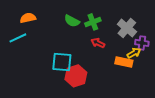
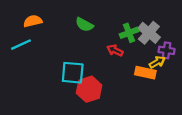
green cross: (93, 22) -> (129, 33), moved

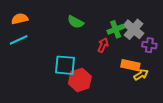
orange semicircle: (33, 21) -> (20, 19), moved
red arrow: (115, 50) -> (103, 45), turned 88
yellow arrow: (157, 62) -> (141, 75), moved

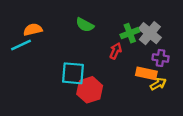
orange semicircle: (20, 19) -> (33, 30), moved
purple cross: (149, 45) -> (161, 58), moved

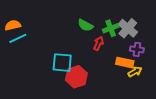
green semicircle: (85, 25) -> (85, 25), moved
orange semicircle: (33, 30) -> (13, 25), moved

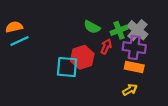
purple cross: (137, 49) -> (134, 48), moved, size x1.5
yellow arrow: (135, 72) -> (130, 90), moved
red hexagon: (76, 77) -> (82, 57), moved

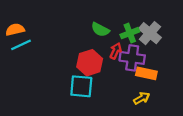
purple cross: (134, 48) -> (132, 58), moved
cyan square: (67, 67) -> (81, 86), moved

